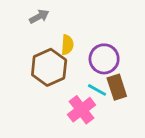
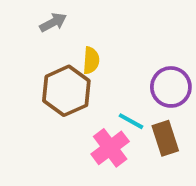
purple circle: (104, 59) -> (171, 87), moved
brown rectangle: (117, 87) -> (165, 138), moved

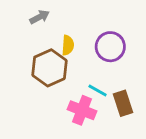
purple circle: (171, 87) -> (110, 47), moved
pink cross: (110, 148) -> (82, 110), turned -32

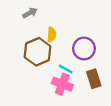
purple circle: (110, 47) -> (84, 49), moved
cyan line: (98, 90) -> (66, 69), moved

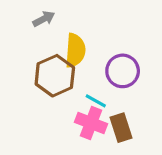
yellow semicircle: (52, 34) -> (75, 50), size x1.5
brown rectangle: (94, 79) -> (121, 128), moved

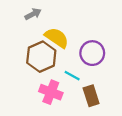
yellow semicircle: (75, 50) -> (57, 38), turned -60
pink cross: (91, 123) -> (51, 92), moved

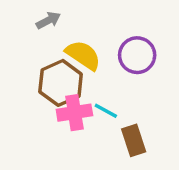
purple circle: (92, 53) -> (137, 55), moved
pink cross: (51, 92) -> (74, 113), moved, turned -30

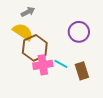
yellow semicircle: (83, 55) -> (23, 32), moved
brown rectangle: (134, 140) -> (82, 71), moved

